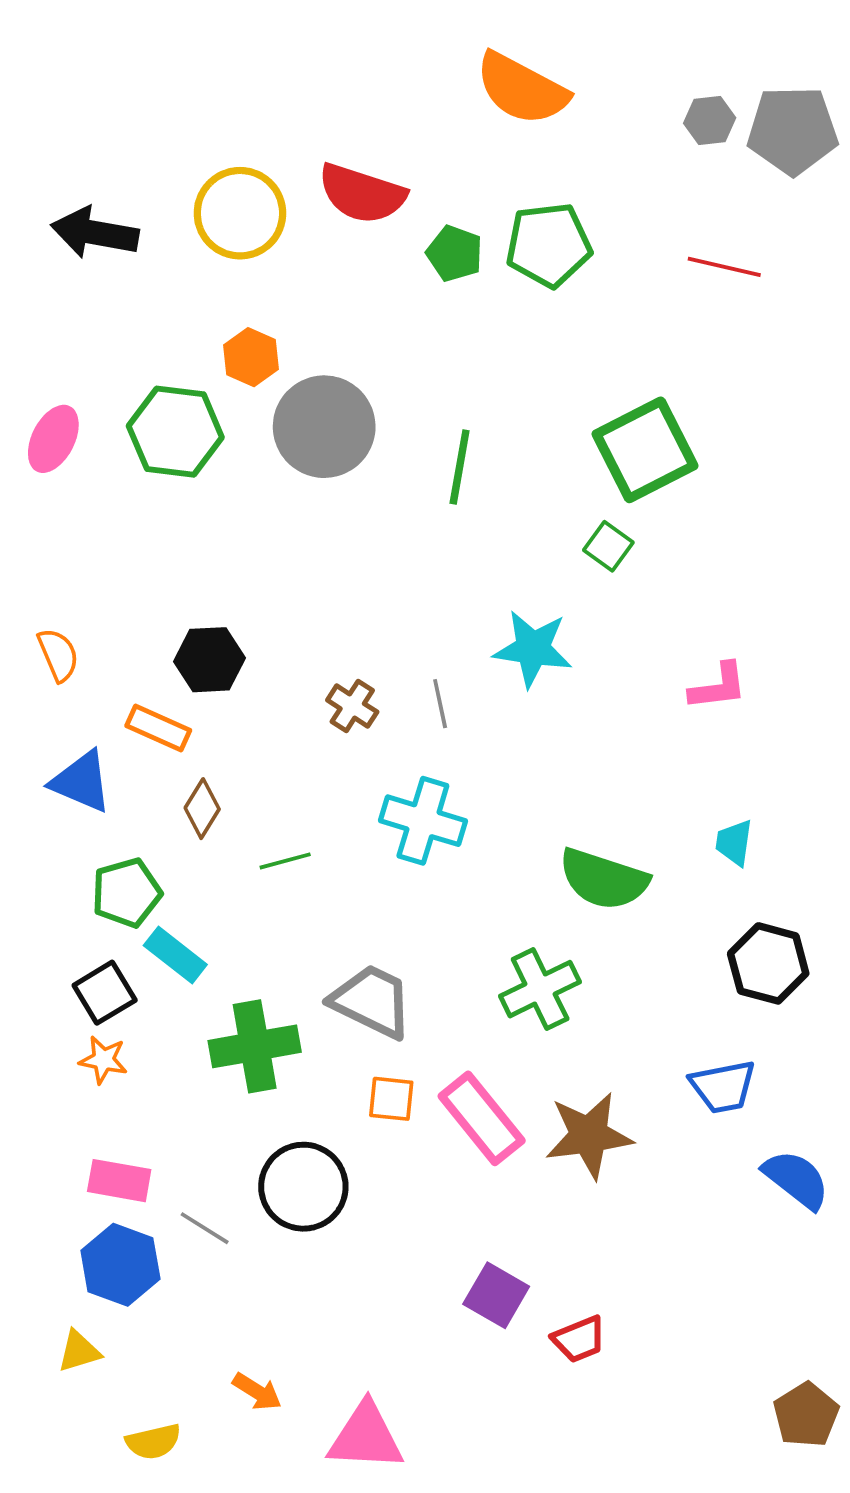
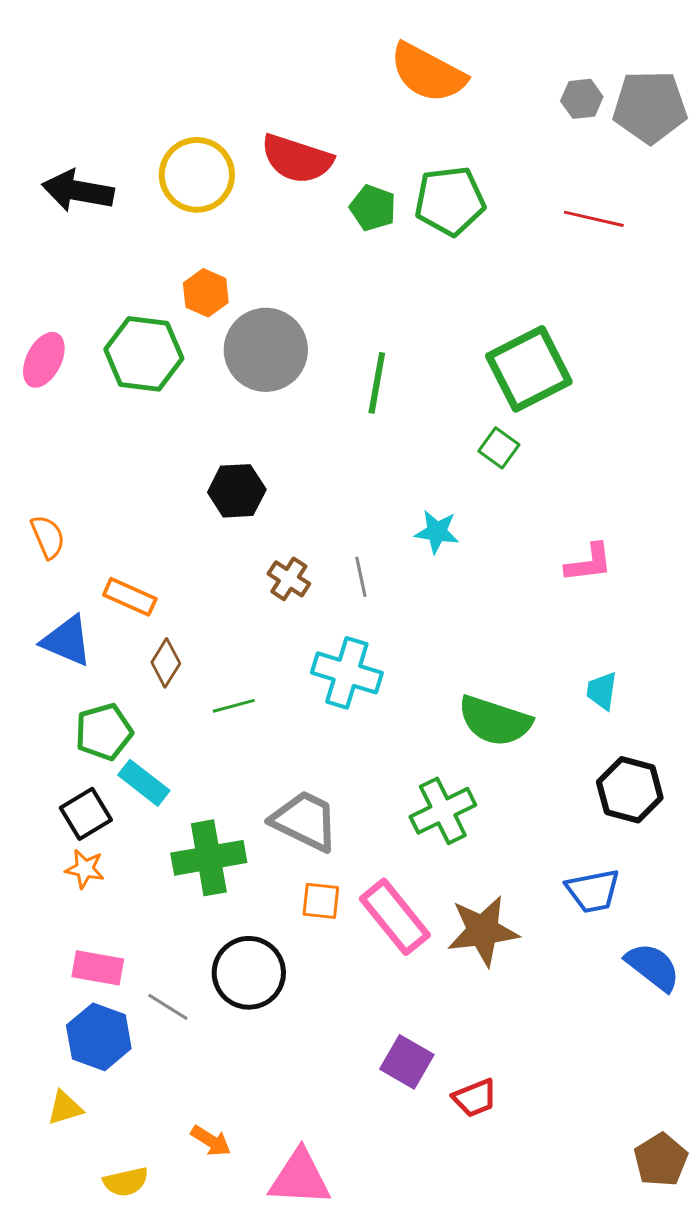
cyan star: (533, 649) -> (437, 532), size x0.7
black hexagon: (209, 660) -> (237, 491), moved

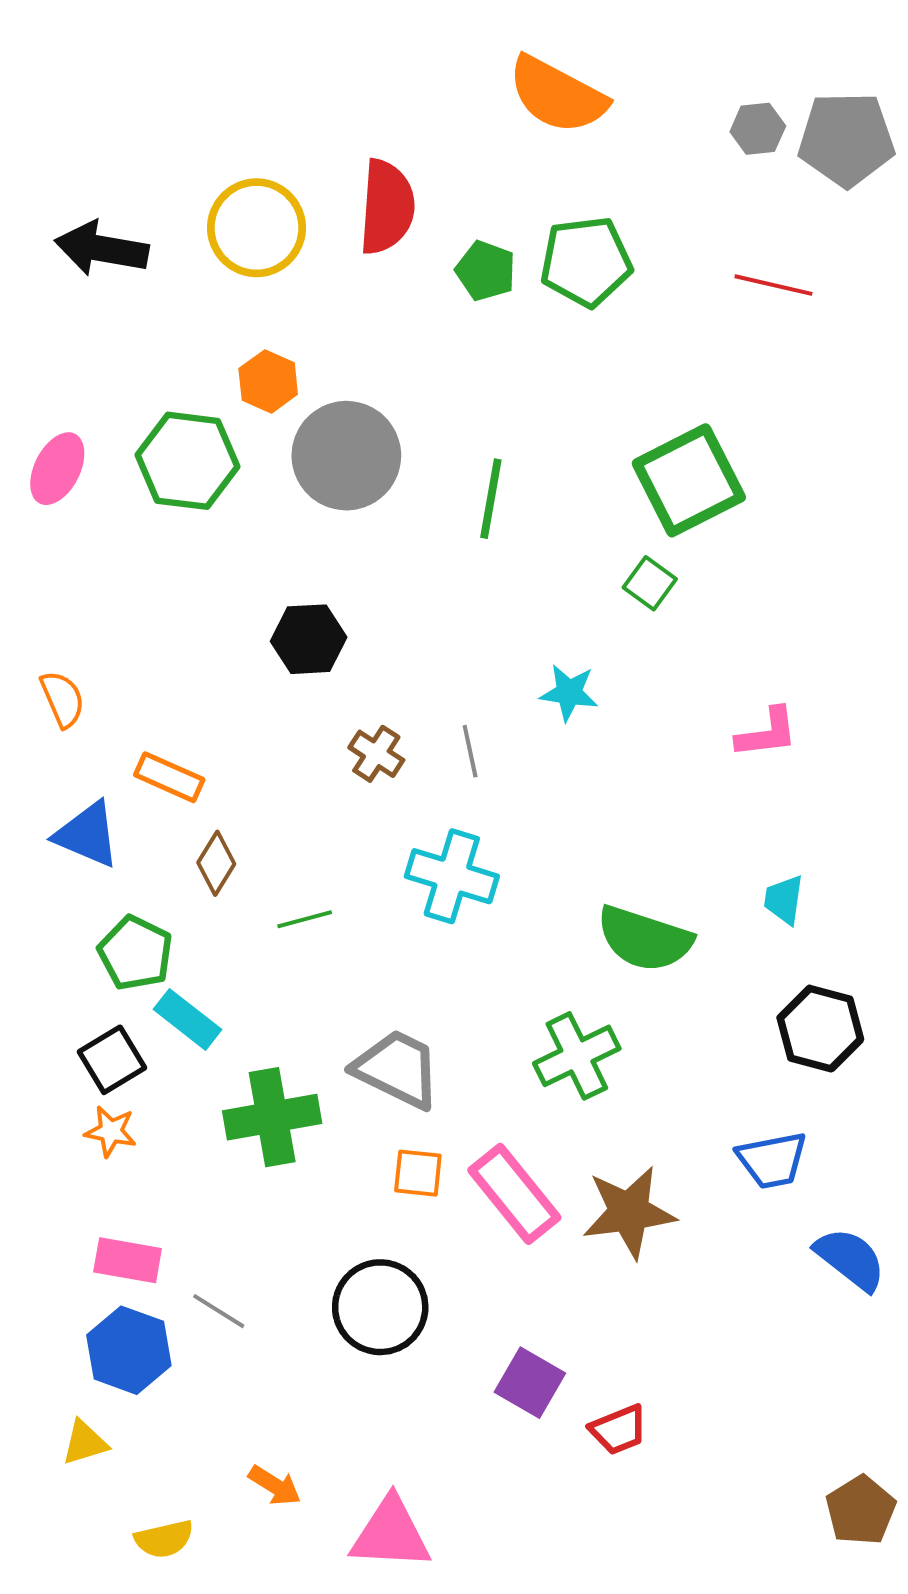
red semicircle: (297, 159) -> (387, 207), turned -104
green pentagon: (104, 732) -> (135, 953), turned -30
black circle: (249, 973) -> (380, 1307), moved

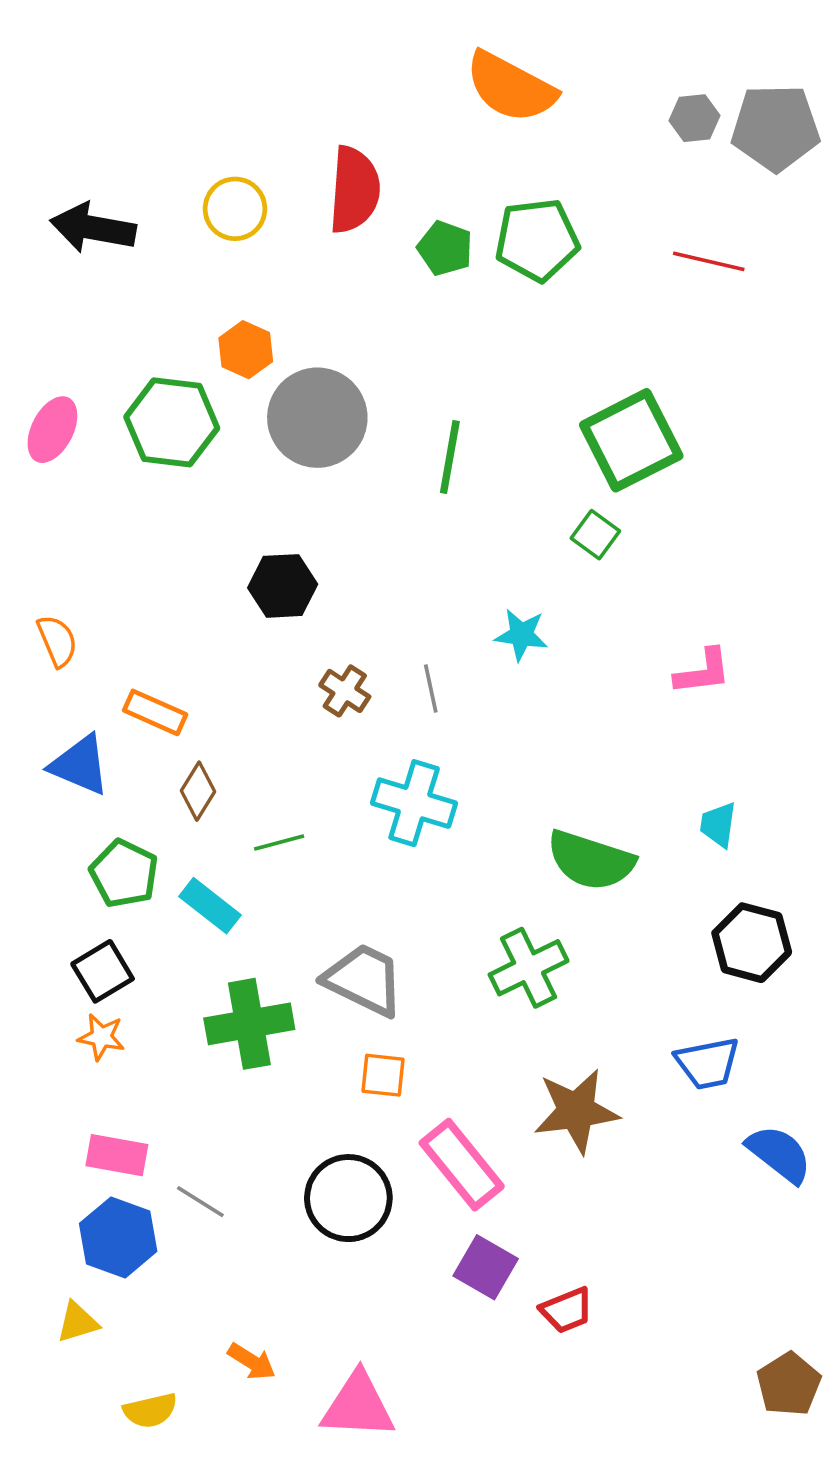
yellow circle: (257, 228) -> (235, 209), size x0.7
cyan rectangle: (187, 1019) -> (210, 906), moved
pink rectangle: (514, 1194) -> (462, 1165), moved

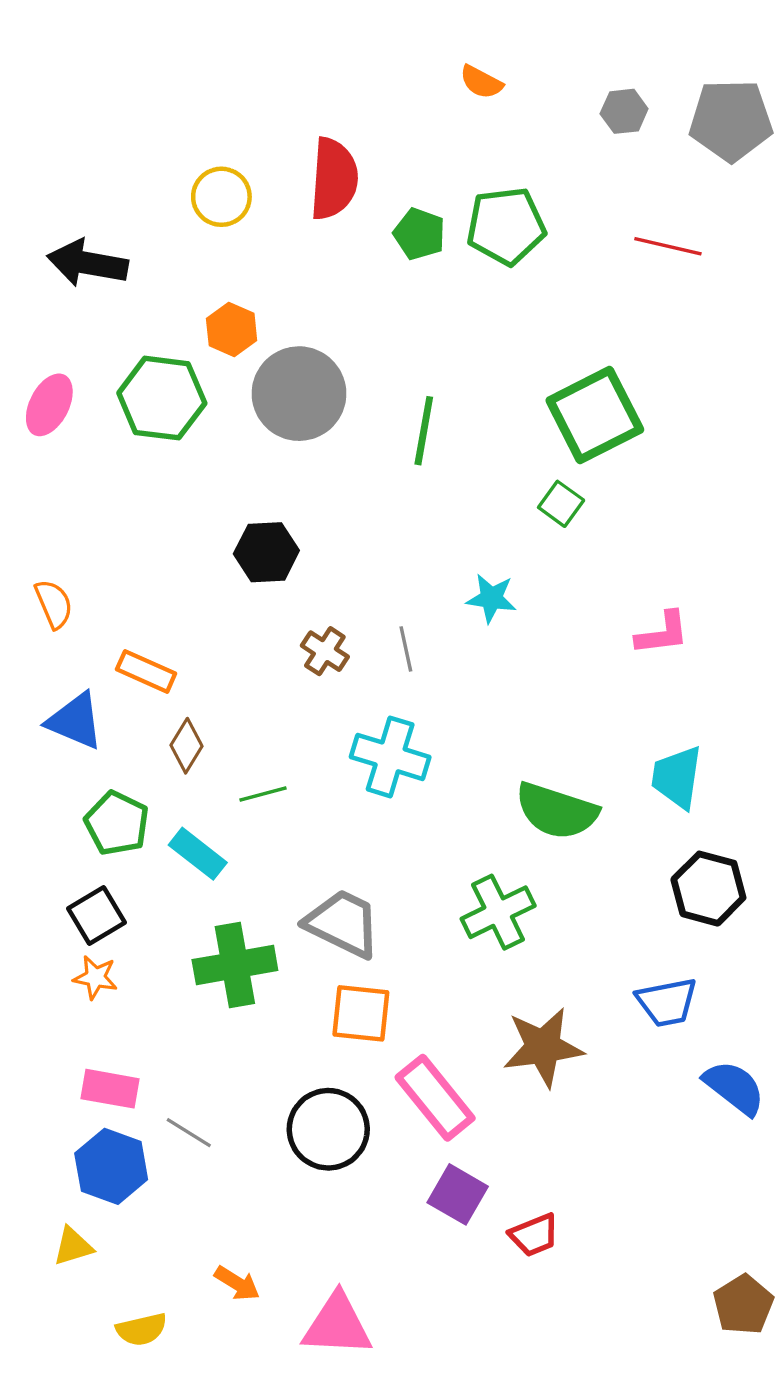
orange semicircle: (511, 87) -> (481, 82), size x0.5
gray hexagon: (694, 118) -> (624, 111), moved
black arrow: (93, 228) -> (88, 263), moved
cyan trapezoid: (718, 825) -> (677, 777), size x1.5
orange square: (383, 1075) -> (361, 1013), size x1.4

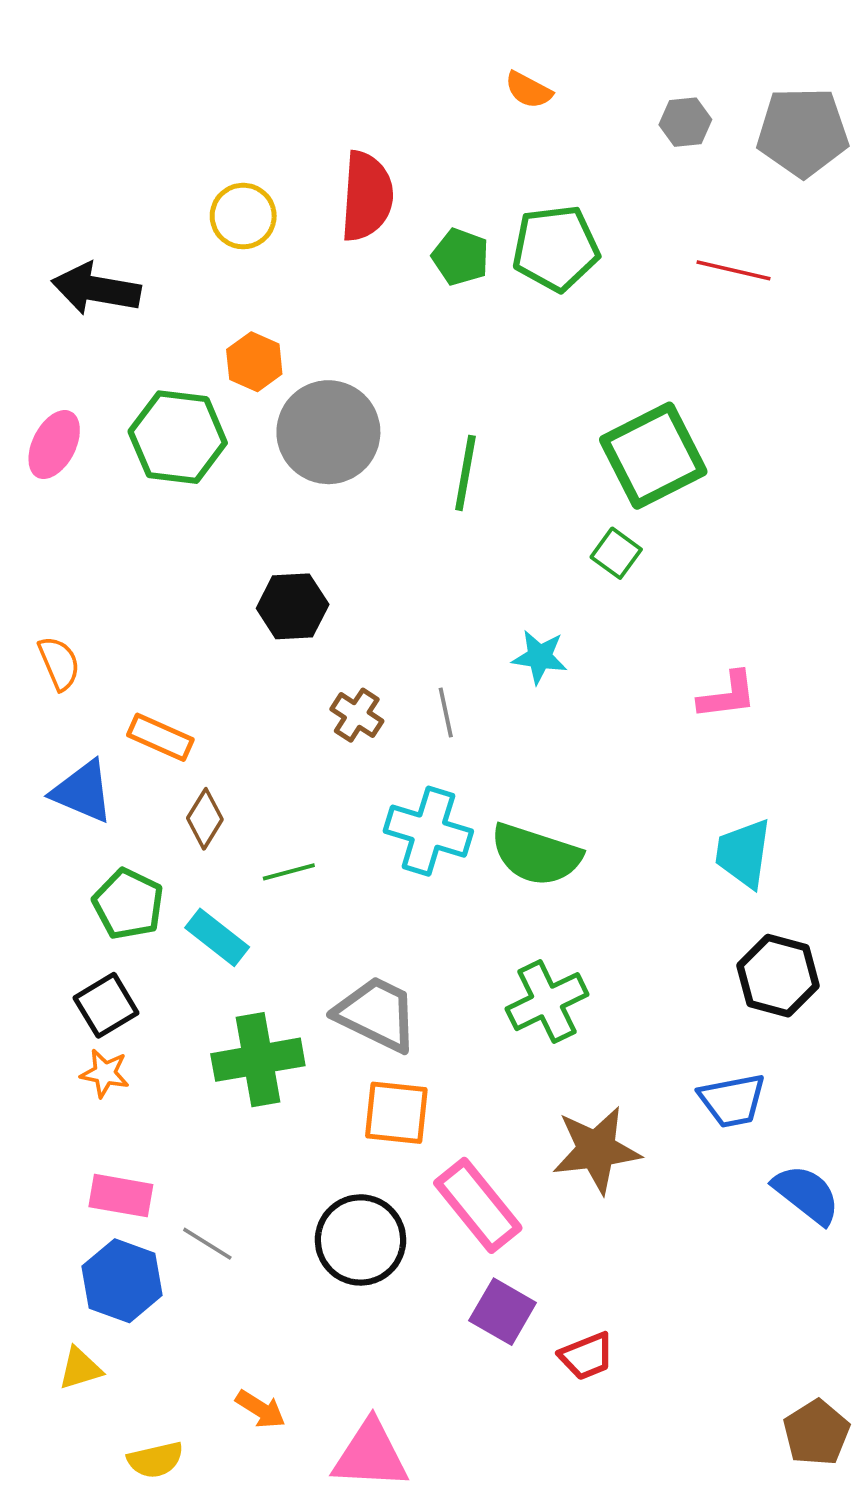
green semicircle: (557, 811) -> (536, 855), moved

